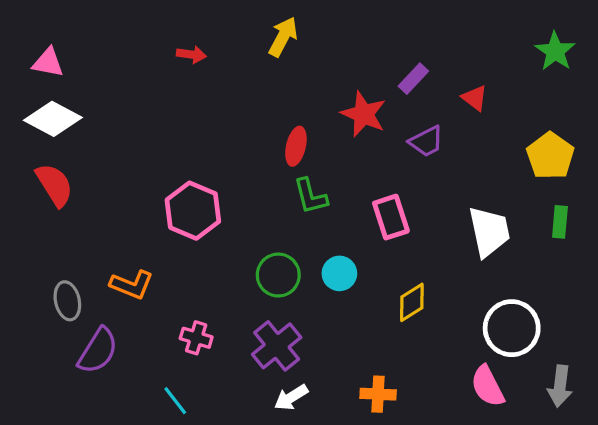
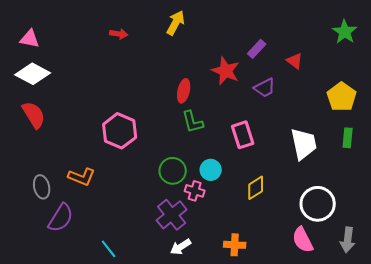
pink cross: (196, 338) -> (195, 191), moved

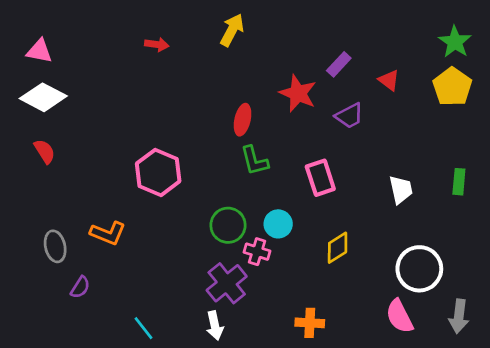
yellow pentagon: (342, 97) -> (452, 87), moved
red semicircle: (34, 115) -> (45, 151), size x0.7
white trapezoid: (304, 144) -> (401, 190), size x0.7
purple semicircle: (61, 218) -> (80, 287), size x0.6
white arrow: (181, 247) -> (215, 326), moved, turned -70

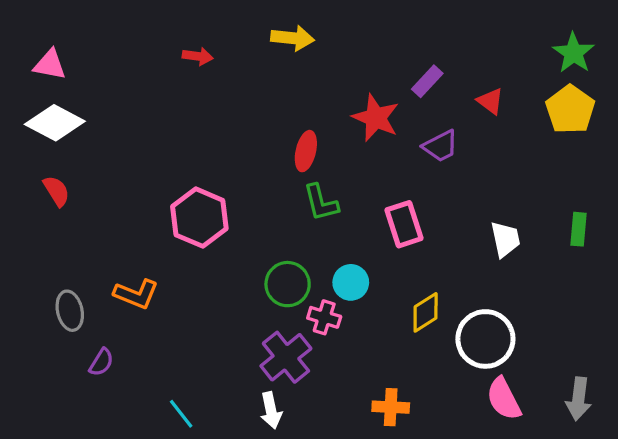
yellow arrow: (232, 30) -> (293, 38), turned 68
white circle: (419, 269) -> (485, 339), moved

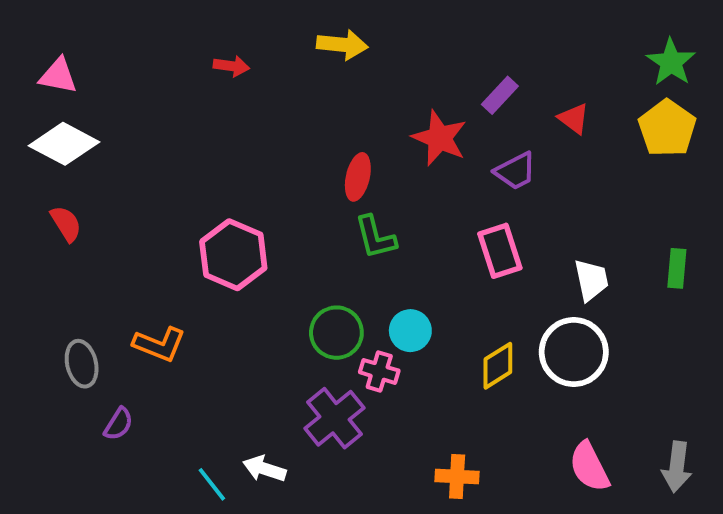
pink rectangle: (404, 224) -> (500, 251), moved
white circle: (485, 339) -> (574, 352), moved
white arrow: (271, 410) -> (264, 469), moved, turned 120

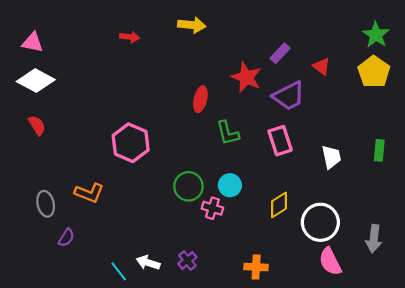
purple trapezoid: (515, 171) -> (289, 96), size x1.4
green L-shape: (375, 237) -> (228, 133), moved
white circle: (574, 352) -> (320, 222), moved
purple cross: (334, 418) -> (187, 260), moved, size x0.6
gray arrow: (677, 467) -> (374, 239), moved

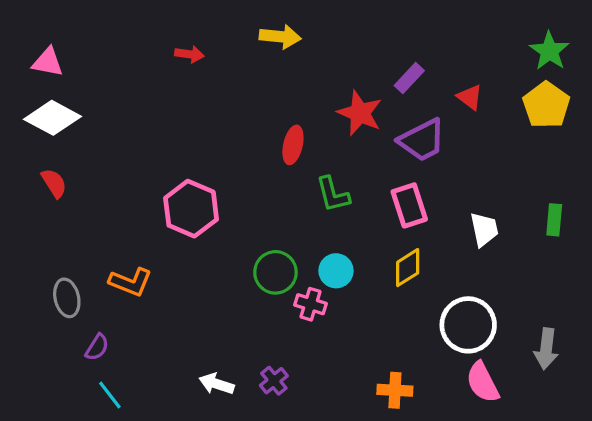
yellow diamond: (279, 205) -> (408, 268), moved
orange cross: (256, 267) -> (395, 390), moved
cyan line: (119, 271) -> (110, 395), moved

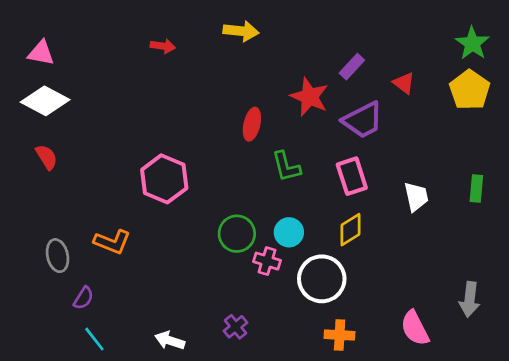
white circle: (468, 325) -> (322, 279), moved
white arrow: (217, 384) -> (170, 340), moved

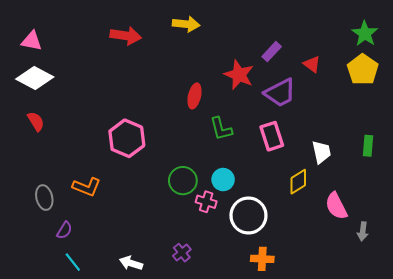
red arrow: (163, 46) -> (126, 36), size x1.6
yellow diamond: (350, 230) -> (298, 182), moved
gray arrow: (470, 299) -> (363, 231), size x0.7
pink semicircle: (415, 328) -> (336, 206), moved

